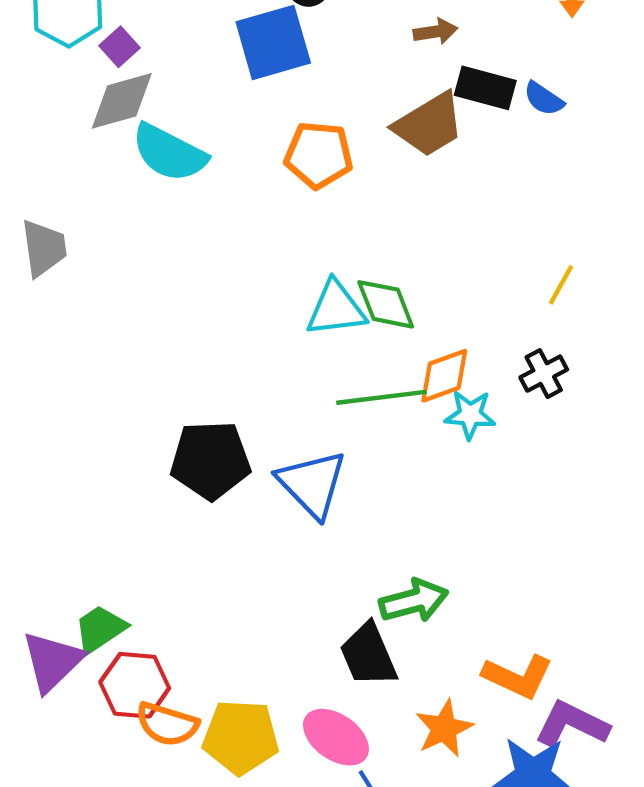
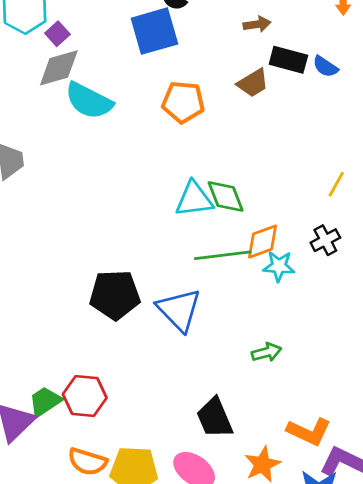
brown trapezoid: (429, 125) -> (253, 83), size x0.7
green arrow: (414, 601) -> (267, 352), moved, size x0.7
red hexagon: (135, 685) -> (85, 396), moved

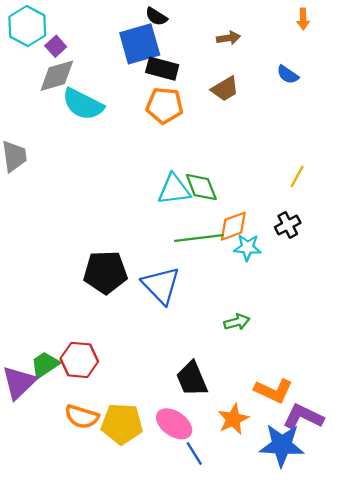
black rectangle: (288, 60) -> (162, 69), moved

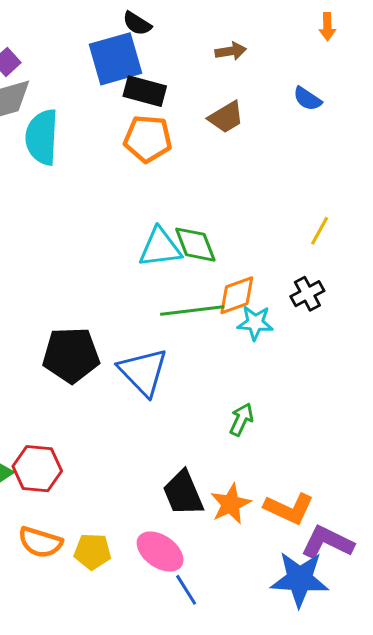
cyan semicircle: (83, 104) -> (42, 137), turned 66
green arrow: (237, 322) -> (241, 420), turned -50
orange star: (233, 419) -> (231, 504), moved
yellow pentagon: (122, 424) -> (93, 551), size x0.7

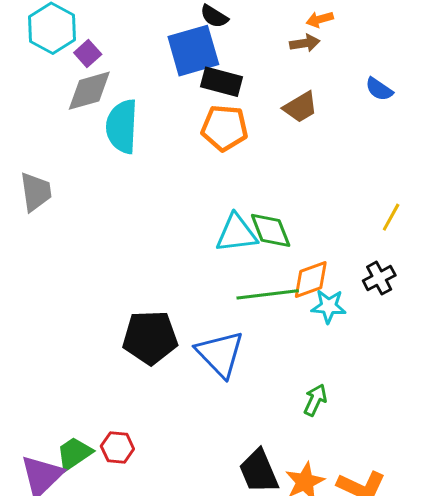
orange arrow: (327, 27) -> (320, 19), moved, turned 75
red hexagon: (37, 469) -> (117, 448), size x0.7

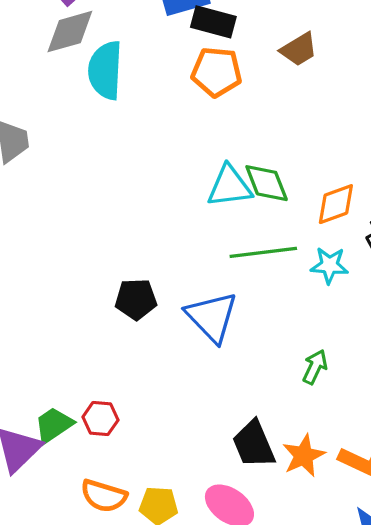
orange diamond: (311, 280) -> (336, 204), moved
black pentagon: (150, 338) -> (136, 299), size x0.7

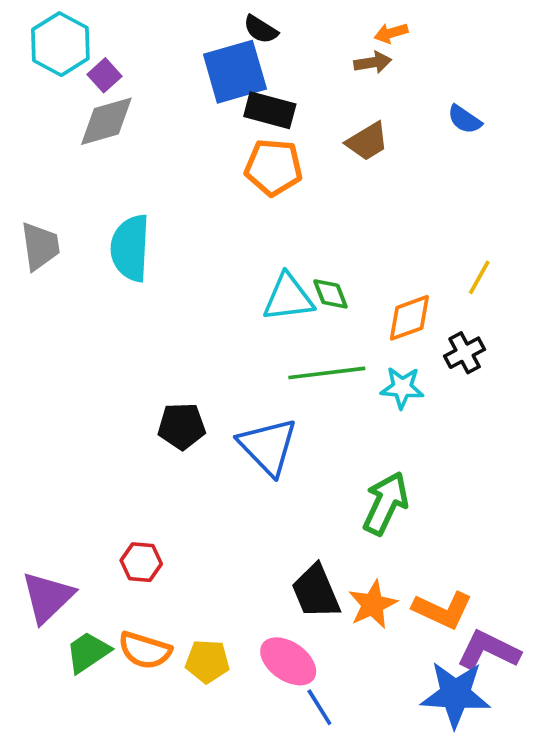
cyan semicircle: (105, 70) -> (130, 248), moved
green diamond: (267, 183) -> (330, 294), size x0.7
green arrow: (315, 367) -> (386, 503), size x1.6
green trapezoid: (54, 425) -> (88, 652), moved

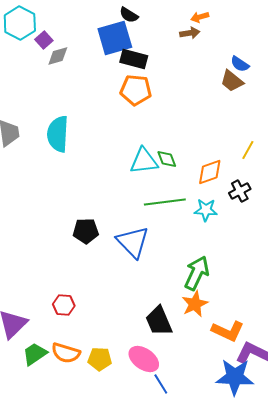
gray diamond: (106, 121) -> (58, 56), moved, size x0.7
brown trapezoid: (367, 141) -> (232, 81), moved, turned 70
orange star: (373, 604) -> (195, 304), moved

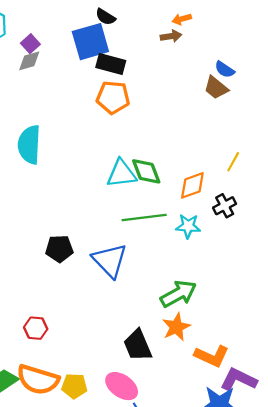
purple square: (44, 40) -> (30, 44), moved
green diamond: (167, 159) -> (146, 171), size x1.4
green arrow: (197, 273) -> (178, 294), turned 36
orange semicircle: (66, 353) -> (38, 380), size x1.4

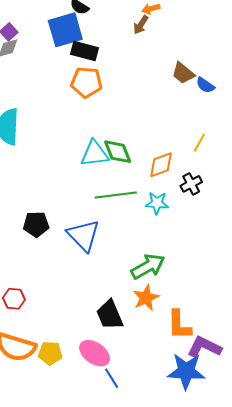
brown arrow: (171, 36) -> (141, 25), turned 132
blue semicircle: (225, 69) -> (205, 85), moved
orange L-shape: (212, 356) -> (179, 325), turned 64

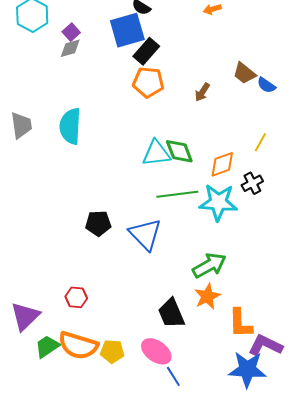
brown arrow: (141, 25) -> (202, 92), moved
black rectangle: (84, 51) -> (146, 51), turned -64
cyan star: (157, 203) -> (218, 202), size x1.6

